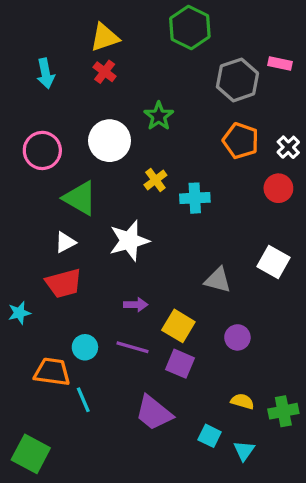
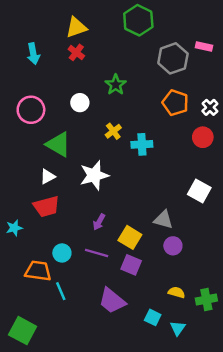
white circle: (110, 141) -> (80, 103), size x0.6
gray triangle: (218, 280) -> (163, 220), moved
purple arrow: (136, 305) -> (99, 222), turned 119

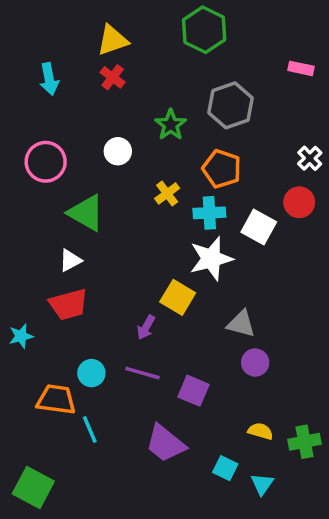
gray hexagon: (173, 58) -> (231, 105), moved
orange pentagon: (175, 103) -> (222, 169), moved
white star: (94, 175) -> (211, 259), moved
white square: (199, 191) -> (259, 227), moved
yellow square: (130, 237) -> (178, 297), moved

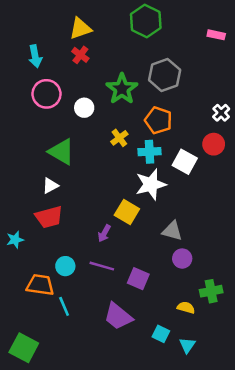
pink rectangle: (301, 68) -> (216, 35), moved
green star: (171, 125) -> (122, 89), size x1.4
pink circle: (46, 162) -> (46, 94), moved
green cross: (304, 442) -> (211, 291), moved

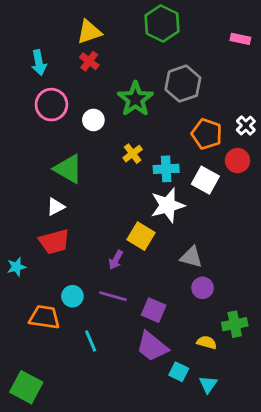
orange pentagon: (158, 120) -> (207, 134), moved
cyan line: (64, 306) -> (91, 341), moved
purple trapezoid: (118, 316) -> (152, 347), moved

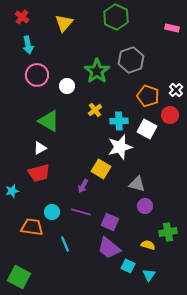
yellow triangle: (89, 32) -> (64, 23), turned -30
red cross: (89, 61) -> (22, 17), moved

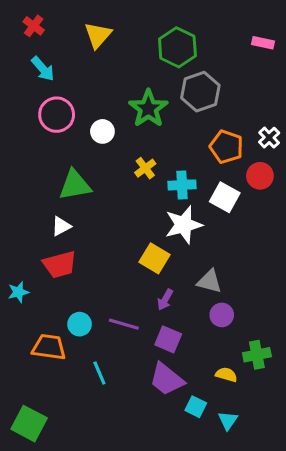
green hexagon: (116, 17) -> (177, 47), moved
cyan arrow: (28, 45) -> (43, 69), turned -30
green triangle: (49, 121) -> (75, 185), turned -40
purple arrow: (83, 186) -> (165, 300), moved

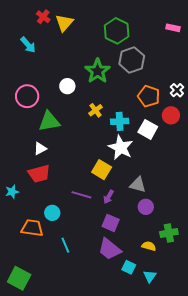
red cross: (34, 26) -> (43, 17), moved
pink circle: (57, 115) -> (27, 96), moved
white star: (184, 225) -> (121, 147), turned -30
purple line: (124, 324) -> (81, 195), moved

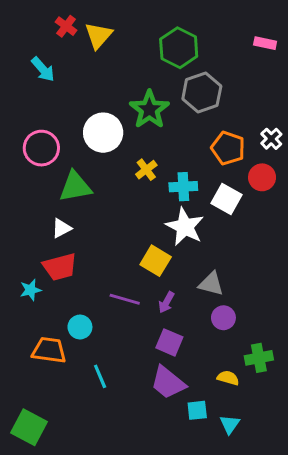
white circle: (67, 86) -> (103, 133), size x1.6
cyan star: (12, 192) -> (31, 290), moved
cyan square: (129, 267) -> (197, 410), turned -32

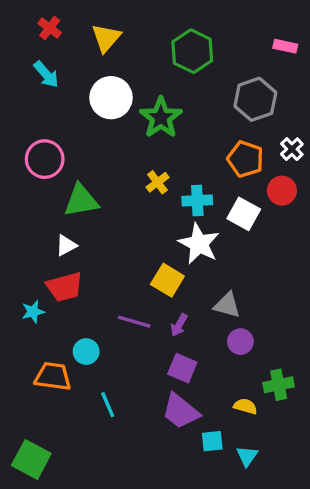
red cross: (66, 26) -> (50, 28), moved
gray hexagon: (202, 92) -> (255, 99), moved
white circle: (103, 133) -> (111, 98), moved

